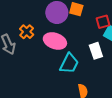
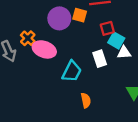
pink ellipse: (55, 41) -> (44, 49), moved

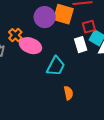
orange square: (80, 15) -> (63, 14), size x1.5
white rectangle: (100, 59) -> (81, 45), moved

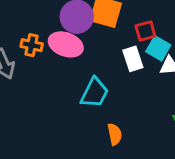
orange cross: (15, 35) -> (32, 45), turned -32
pink ellipse: (30, 46) -> (66, 44), moved

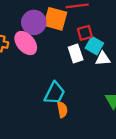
pink ellipse: (66, 44) -> (26, 43), turned 30
cyan trapezoid: (94, 93) -> (55, 93), moved

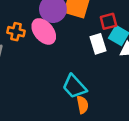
cyan trapezoid: (55, 93) -> (74, 87), turned 110

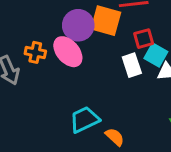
cyan trapezoid: (74, 87) -> (85, 120), moved, turned 108
orange semicircle: (83, 105) -> (115, 137), turned -36

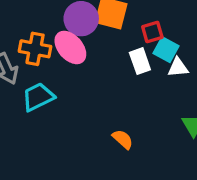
orange cross: (35, 52) -> (35, 49), size x1.4
cyan trapezoid: (85, 120) -> (38, 97), moved

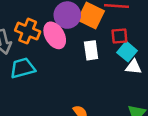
white rectangle: (140, 61) -> (91, 50), moved

